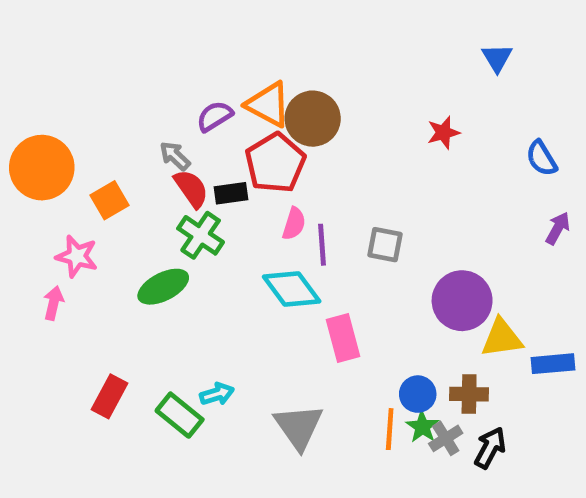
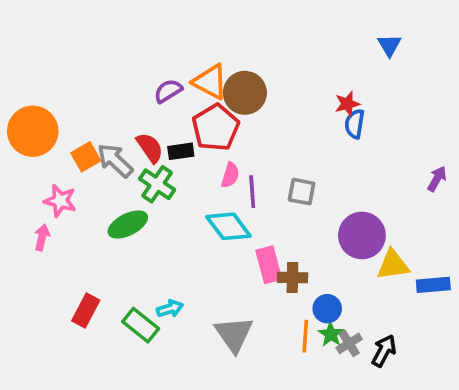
gray arrow: (175, 156) -> (115, 160), moved, size x1.5
blue semicircle: (541, 158) -> (355, 124), moved, turned 40
brown cross: (469, 394) -> (292, 278), moved

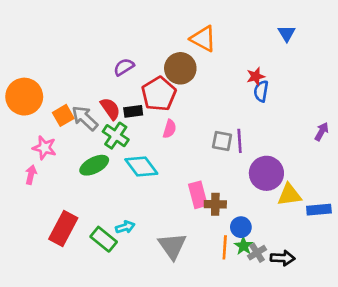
orange triangle: (210, 82) -> (203, 39), moved
purple line: (252, 192) -> (240, 141), moved
cyan diamond: (228, 226) -> (141, 167), moved
red rectangle: (86, 310) -> (63, 228), size x1.4
black arrow: (384, 351) -> (283, 258), turned 65

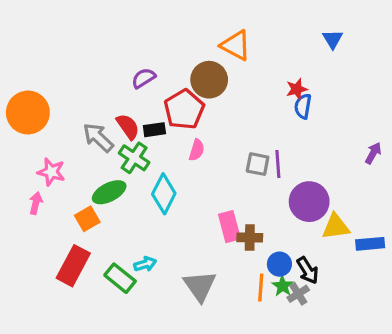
orange square: (63, 115) -> (87, 219), moved
cyan diamond: (141, 167) -> (164, 194), turned 64
black arrow: (283, 258) -> (308, 270), moved, turned 55

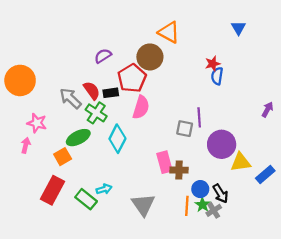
pink semicircle: (197, 150) -> (141, 107), size x1.5
gray square: (258, 164) -> (185, 129), moved
blue rectangle: (370, 244) -> (265, 175), turned -36

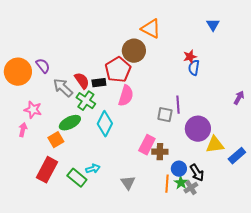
purple semicircle: (103, 56) -> (43, 66), moved, turned 84
pink rectangle: (164, 162) -> (147, 145), turned 42
gray triangle: (143, 205) -> (128, 183), size x0.7

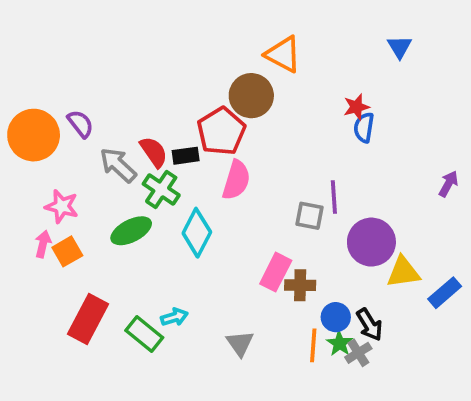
orange square: (56, 140) -> (67, 251), moved

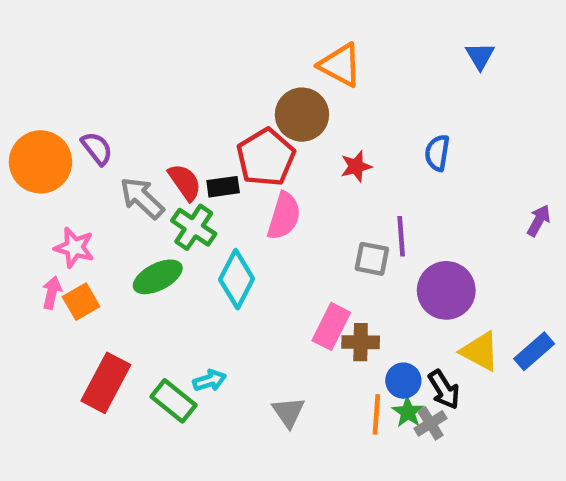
red star: (356, 107) -> (356, 166), moved
yellow triangle: (403, 272) -> (480, 351), moved, turned 36

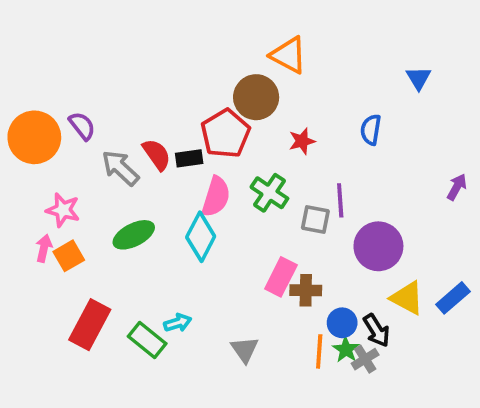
blue triangle: (480, 56) -> (419, 78), moved
pink semicircle: (284, 216) -> (216, 197), moved
green cross: (194, 227) -> (269, 193), moved

